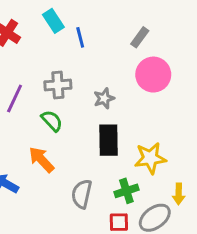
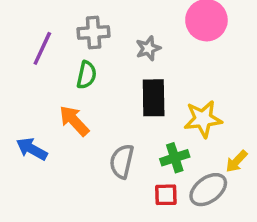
green semicircle: (52, 121) -> (86, 75), turned 55
yellow arrow: (179, 194) -> (236, 161), turned 42

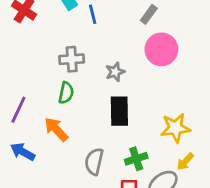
purple line: (42, 48) -> (18, 110), moved
yellow star: (203, 119) -> (175, 128), moved

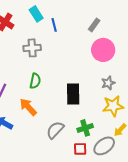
gray cross: (72, 59) -> (32, 48), moved
gray star: (115, 72) -> (108, 83), moved
gray semicircle: (94, 162) -> (55, 130), turned 30

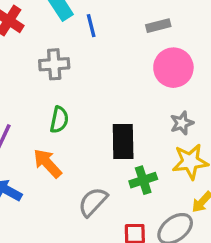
gray rectangle: (94, 25) -> (158, 26), turned 40
green cross: (85, 128) -> (143, 180), moved

